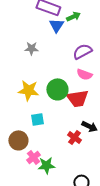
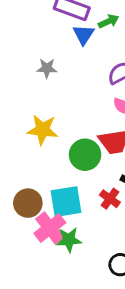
green circle: (57, 89) -> (85, 155), moved
cyan square: (37, 119) -> (66, 202), moved, size x1.6
pink cross: (33, 157) -> (50, 228), size x1.5

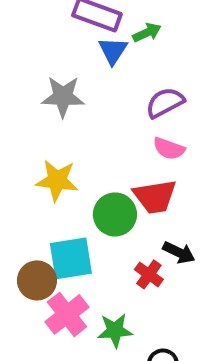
gray star: (47, 68) -> (63, 97), size x1.5
cyan square: (66, 202) -> (71, 258), moved
green star: (69, 240) -> (115, 330), moved

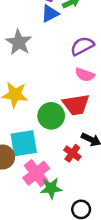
blue triangle: (113, 51) -> (50, 14), turned 30
gray star: (63, 97) -> (19, 42), turned 30
pink cross: (67, 314) -> (36, 173), moved

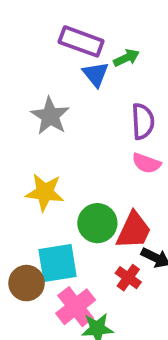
blue triangle: (50, 14) -> (96, 74), turned -42
purple semicircle: (82, 46) -> (143, 121), turned 115
red trapezoid: (76, 105) -> (134, 230), moved, turned -56

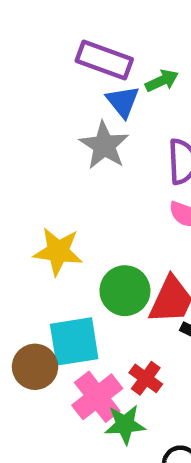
gray star: (50, 116) -> (104, 145), moved
red cross: (128, 278) -> (146, 378), moved

